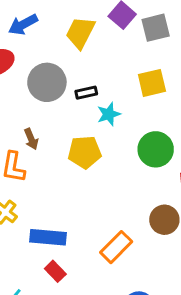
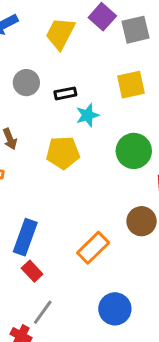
gray circle: (47, 82) -> (26, 83), size x0.7
blue rectangle: (48, 237) -> (25, 237), turned -76

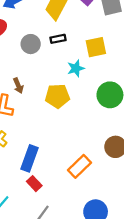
yellow square: (131, 85) -> (96, 47), moved
black rectangle: (65, 93) -> (58, 39), moved

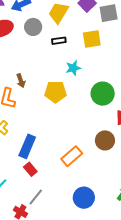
gray circle: (31, 44) -> (33, 27), moved
yellow square: (96, 47) -> (92, 39), moved

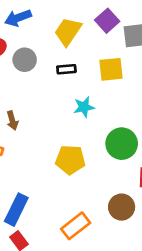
gray circle: (33, 27) -> (25, 60), moved
yellow pentagon: (55, 92) -> (70, 160), moved

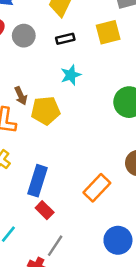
cyan star: (84, 107) -> (71, 75), moved
yellow pentagon: (70, 160) -> (46, 111), moved

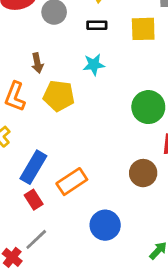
brown arrow: (21, 96) -> (37, 63), moved
orange rectangle: (97, 188) -> (72, 182), moved
blue circle: (118, 240) -> (105, 225), moved

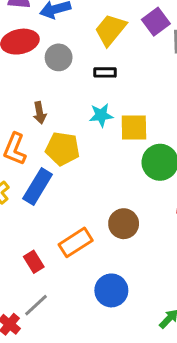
yellow square: (143, 29) -> (134, 127), moved
blue rectangle: (33, 167) -> (38, 187), moved
brown circle: (143, 173) -> (124, 224), moved

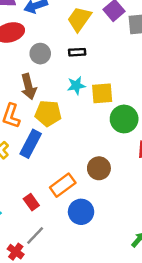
gray circle: (59, 57) -> (40, 54), moved
brown arrow: (40, 113) -> (29, 87), size x1.5
blue circle: (111, 290) -> (81, 212), moved

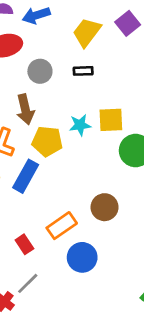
cyan star: (76, 86) -> (80, 125), moved

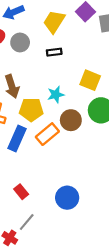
gray circle: (40, 71) -> (20, 42), moved
yellow square: (111, 120) -> (90, 80), moved, turned 30
brown circle: (105, 207) -> (71, 120), moved
orange rectangle: (62, 226) -> (47, 134), moved

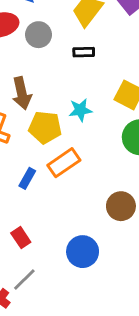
brown circle: (71, 120) -> (121, 206), moved
blue rectangle: (17, 138) -> (27, 178), moved, size x0.6

